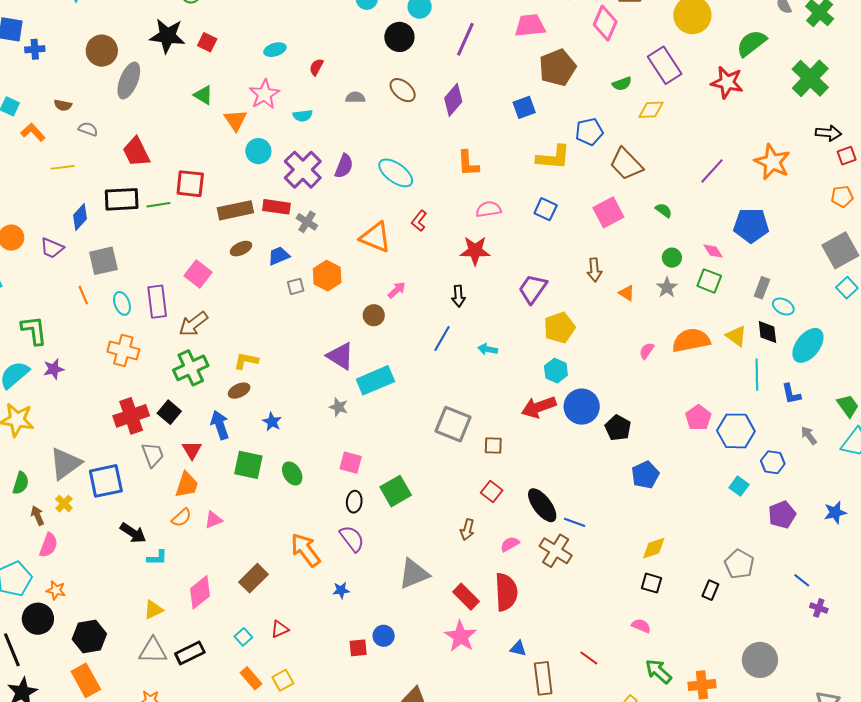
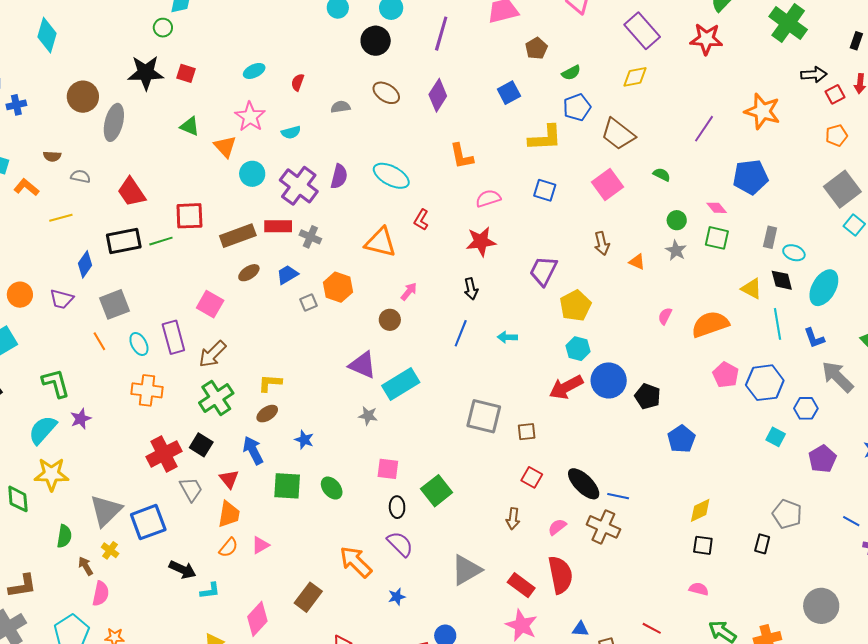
brown pentagon: (557, 67) -> (536, 48), size x0.6
green semicircle: (622, 84) -> (571, 73), moved
orange semicircle: (691, 340) -> (710, 324), moved
gray arrow: (809, 435) -> (838, 377), size x1.8

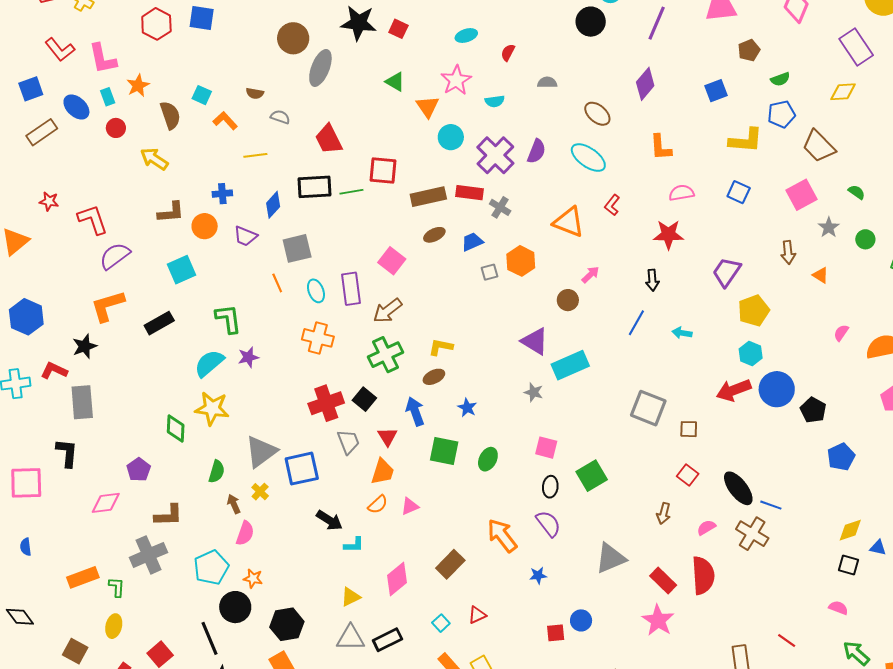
brown ellipse: (386, 93) -> (597, 114), moved
blue cross: (16, 105) -> (222, 194), moved
gray star: (676, 250) -> (829, 227), moved
green ellipse: (332, 488) -> (488, 459), turned 60
blue triangle: (580, 629) -> (878, 548), moved

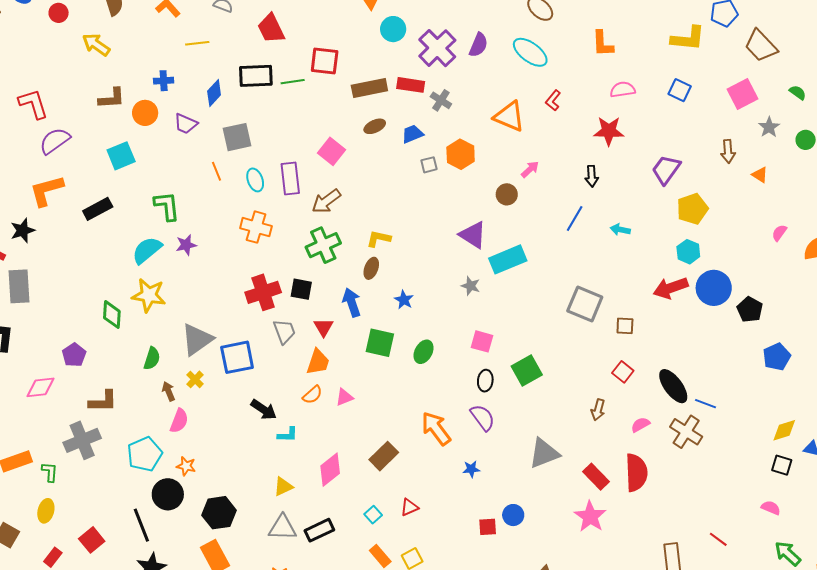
brown ellipse: (434, 377) -> (371, 268), turned -45
black square: (364, 399) -> (301, 289), turned -30

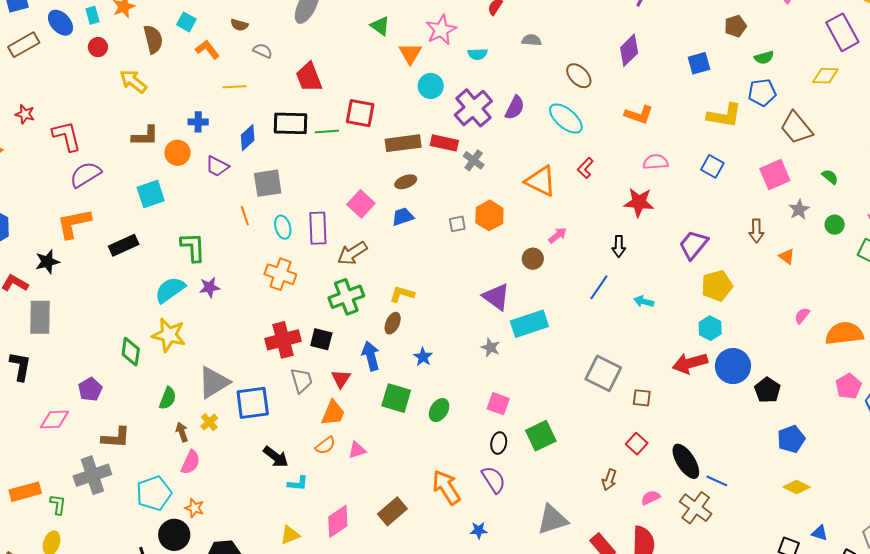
orange L-shape: (603, 44) -> (639, 115), turned -72
blue trapezoid: (412, 134) -> (403, 217), moved
yellow diamond: (784, 430) -> (797, 487), moved, turned 40

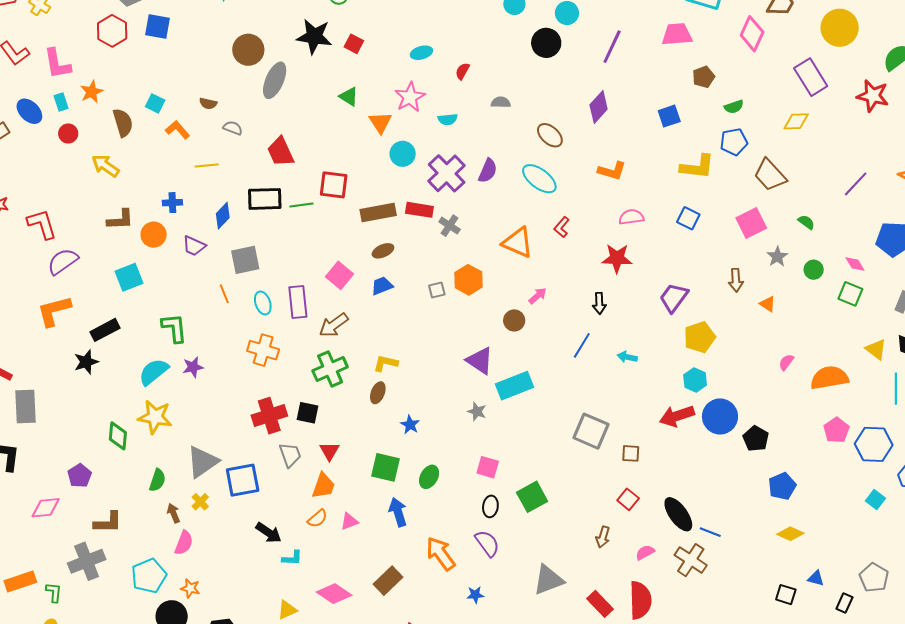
black star: (47, 262) -> (86, 362), moved
blue arrow: (371, 356) -> (398, 512), moved
pink diamond: (338, 521) -> (334, 594), turned 72

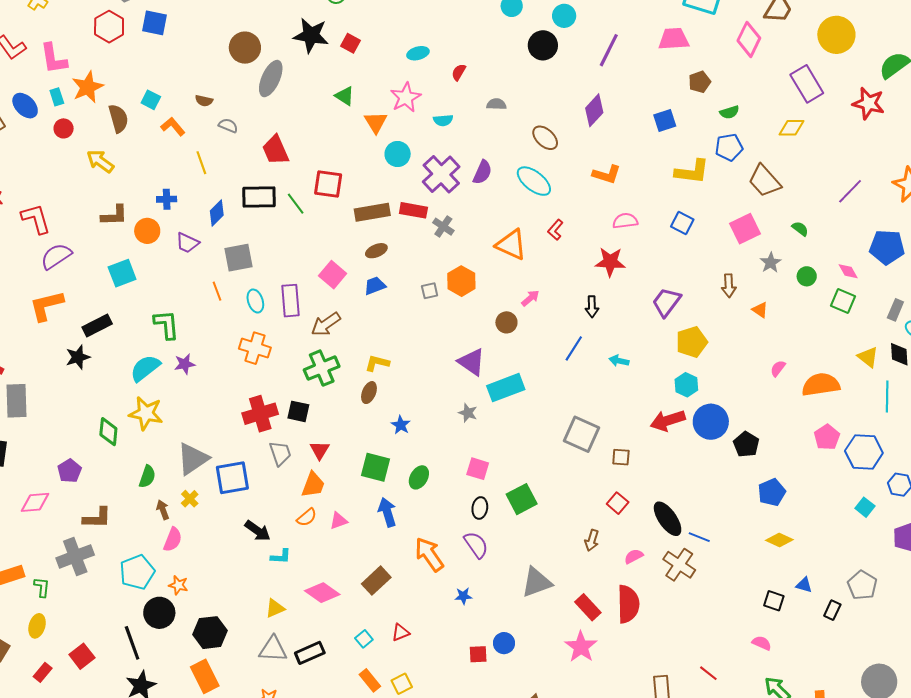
orange star: (92, 92) -> (88, 87), size x1.4
yellow line: (207, 166) -> (201, 163), turned 75
green line: (301, 205) -> (296, 204), turned 60

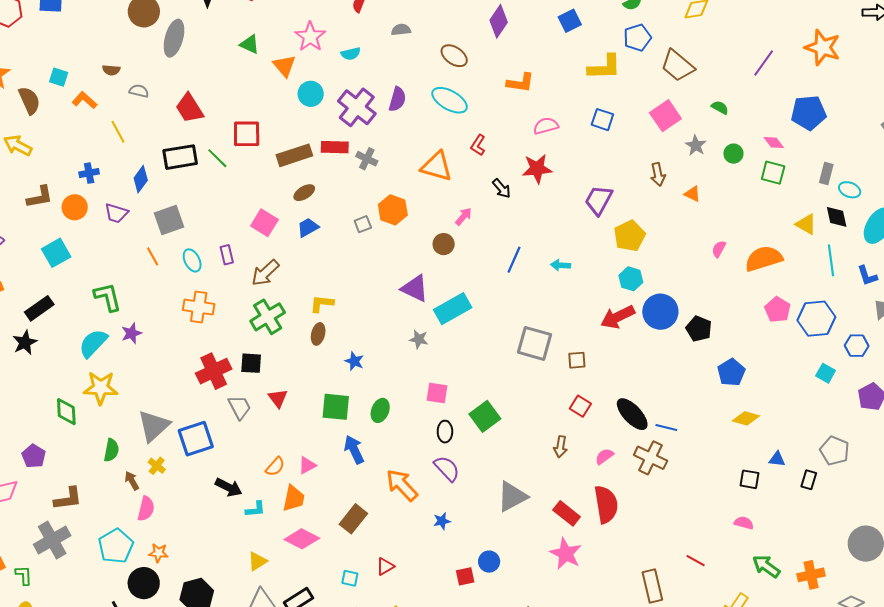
purple rectangle: (291, 301) -> (227, 255), size x0.6
black arrow: (592, 307) -> (501, 188), moved, turned -30
orange trapezoid: (313, 485) -> (294, 498), moved
cyan square: (364, 639) -> (350, 578), turned -30

